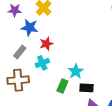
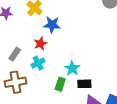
blue star: (30, 28) -> (52, 25), moved

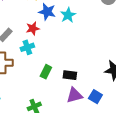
cyan star: (72, 68) -> (68, 15), moved

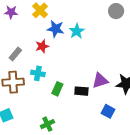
cyan cross: (27, 47) -> (38, 73), moved, turned 32
purple triangle: (74, 95) -> (100, 81), moved

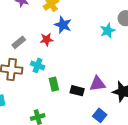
cyan star: (77, 31) -> (108, 31), moved
green rectangle: (57, 89) -> (54, 84), turned -48

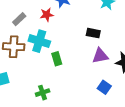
cyan cross: (38, 65) -> (39, 41), size x1.5
black rectangle: (77, 91) -> (93, 33), moved

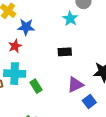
purple triangle: (100, 56) -> (75, 85), moved
blue square: (104, 87) -> (89, 101), turned 32

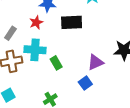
black rectangle: (65, 52) -> (72, 22), moved, size x1.5
blue square: (89, 101) -> (85, 83), moved

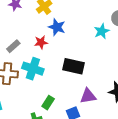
black rectangle: (72, 22) -> (73, 66), moved
green rectangle: (56, 63) -> (48, 103), moved, turned 48

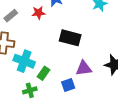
cyan cross: (33, 69) -> (24, 61), moved

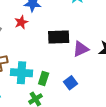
purple triangle: (84, 68) -> (81, 49), moved

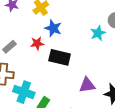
black rectangle: (59, 37) -> (60, 57), moved

